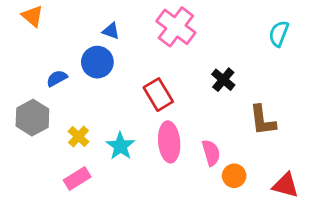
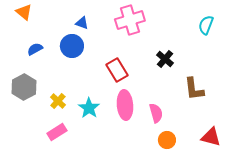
pink cross: (176, 27) -> (130, 20), turned 36
blue semicircle: (57, 78) -> (35, 49), moved
orange circle: (234, 176) -> (167, 140), moved

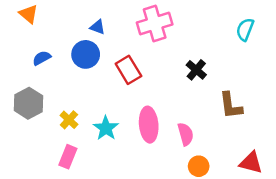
red rectangle: (117, 70) -> (128, 70), moved
pink rectangle: (57, 132) -> (68, 157), turned -36

